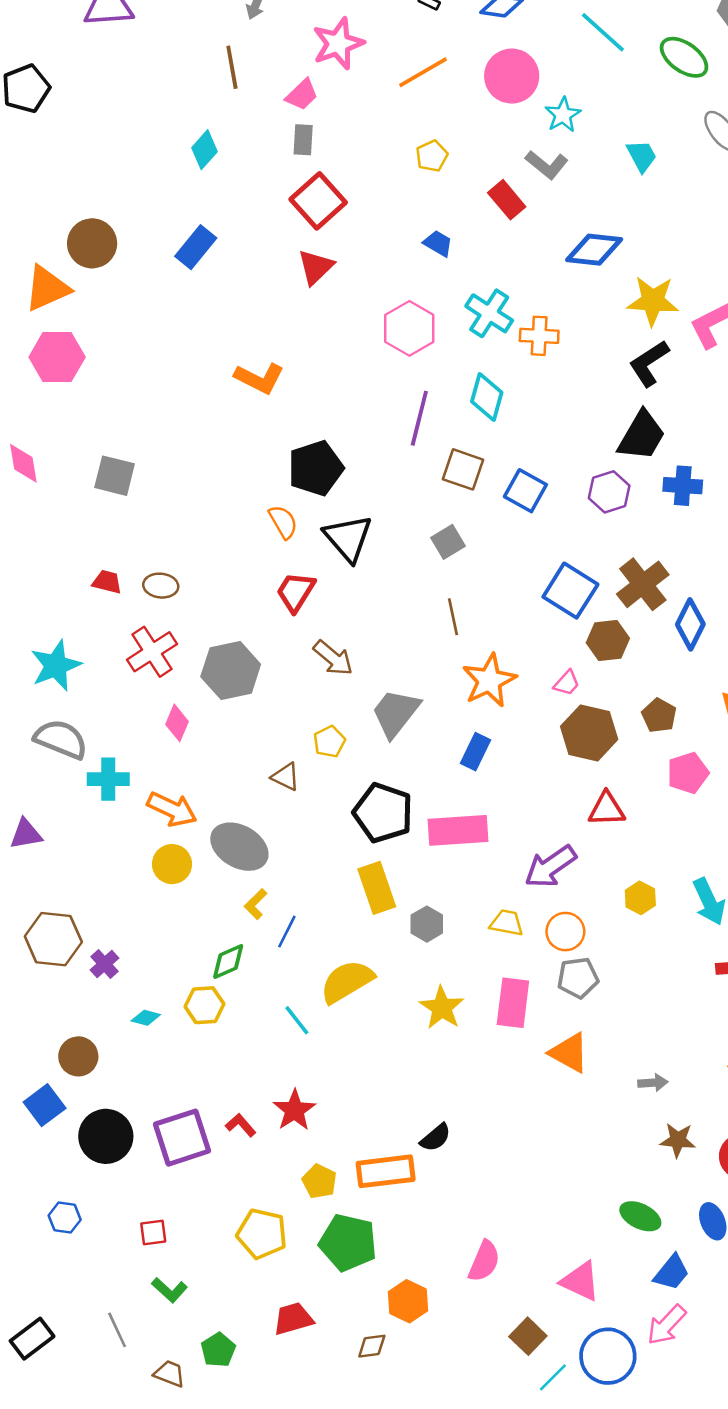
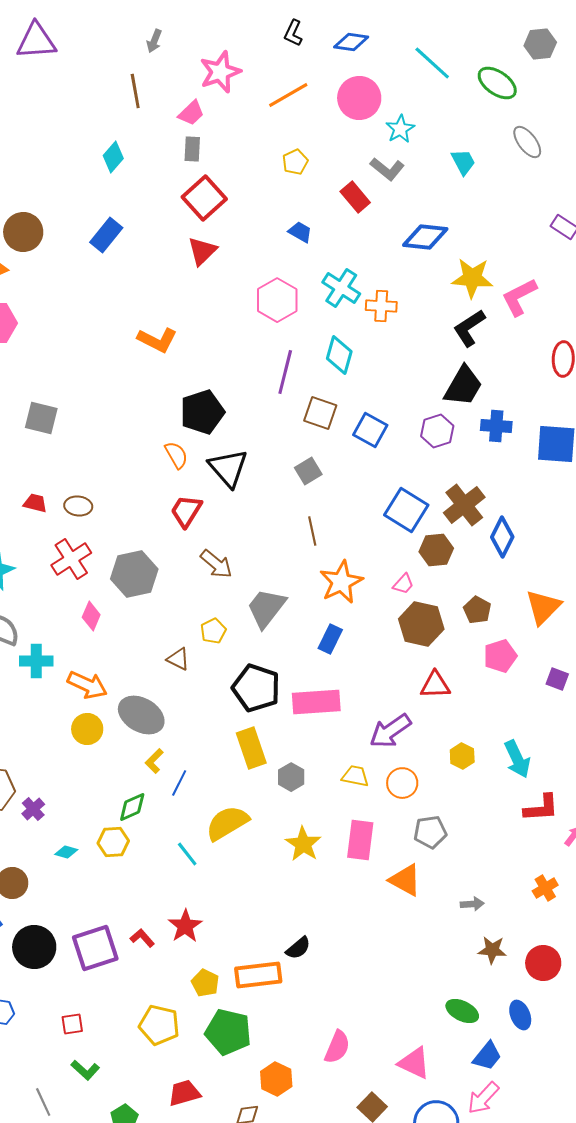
gray pentagon: (578, 978) -> (430, 832), moved

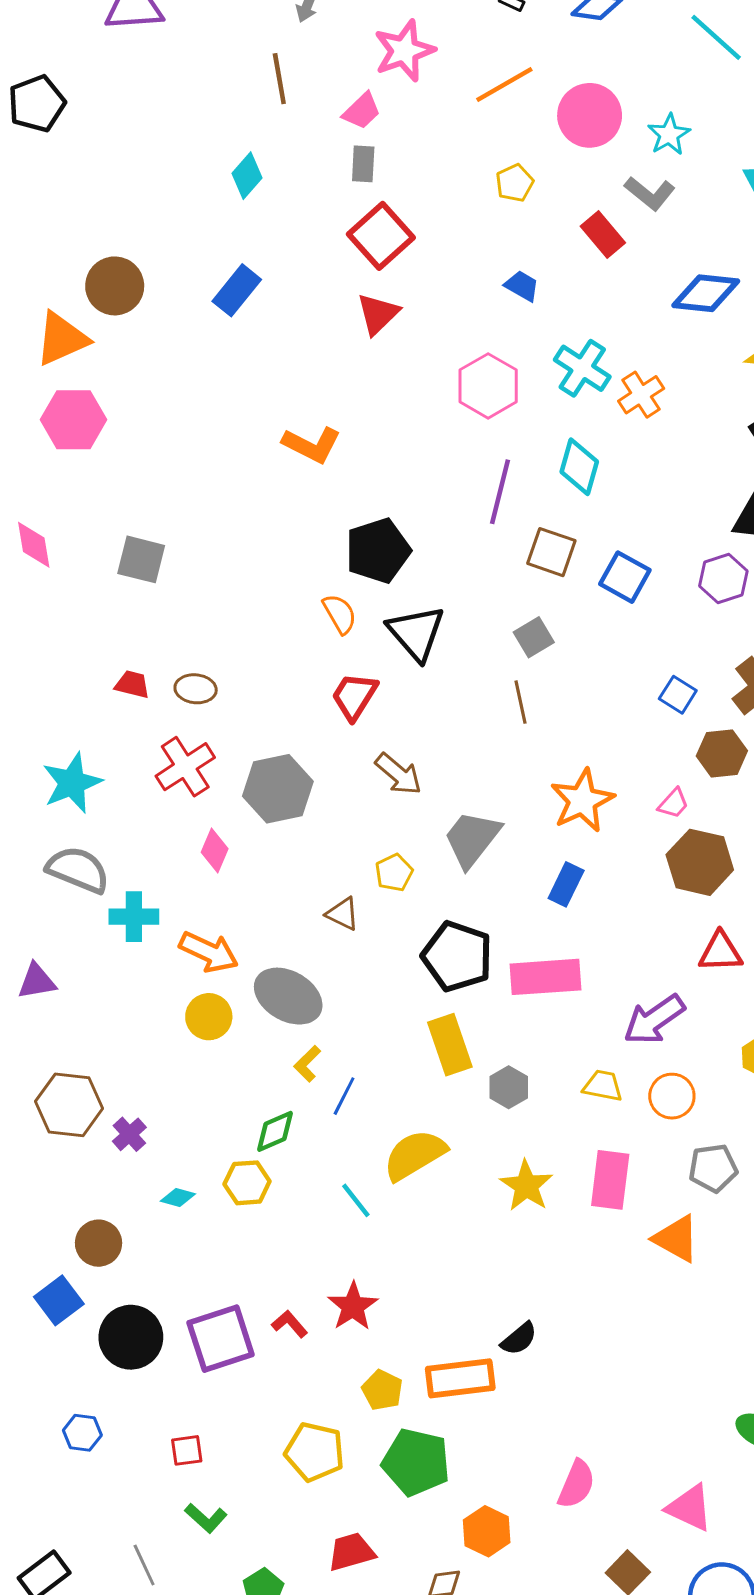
pink circle: (359, 98) -> (590, 115), moved
orange cross: (381, 306) -> (641, 395), turned -36
blue square: (406, 510) -> (678, 695), size x0.6
brown line: (312, 531) -> (520, 702), moved

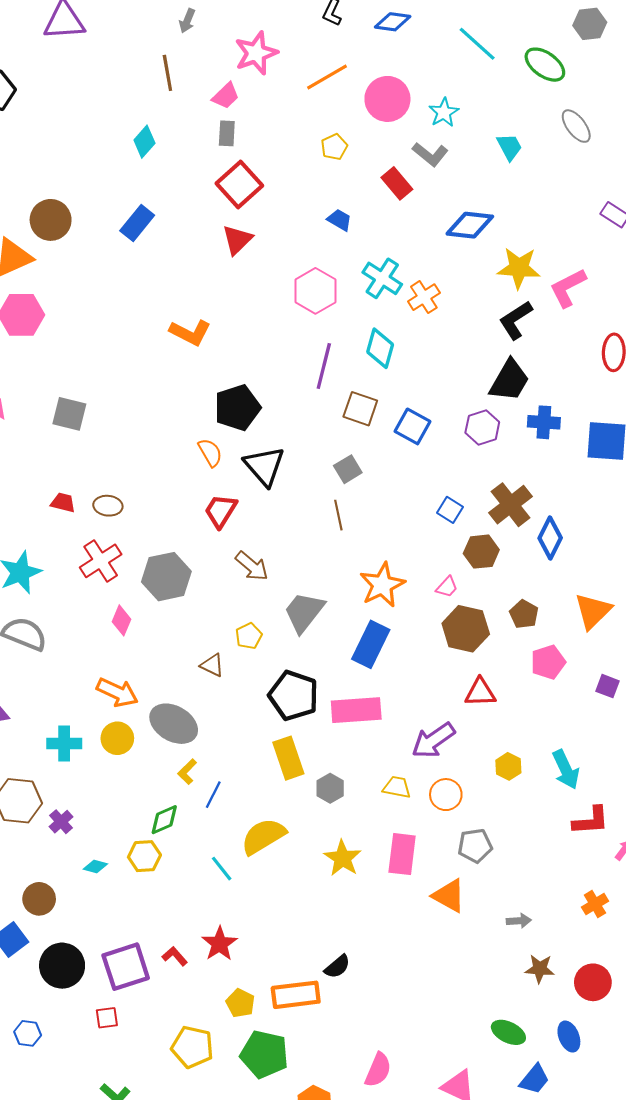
blue rectangle: (566, 884) -> (371, 644), size x1.5
cyan cross: (134, 917) -> (64, 743), moved
red square: (187, 1450) -> (107, 1018), moved

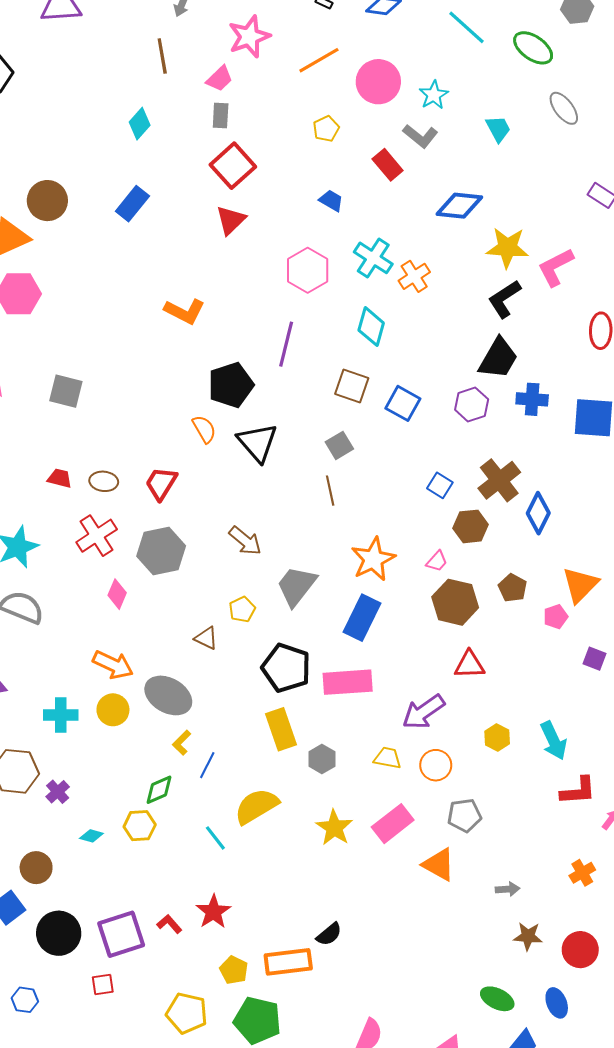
purple line: (324, 366) -> (286, 344), moved
red trapezoid: (221, 511) -> (161, 483), moved
pink pentagon: (548, 662) -> (556, 617), moved, size x0.7
pink rectangle: (402, 854) -> (393, 824), turned 45

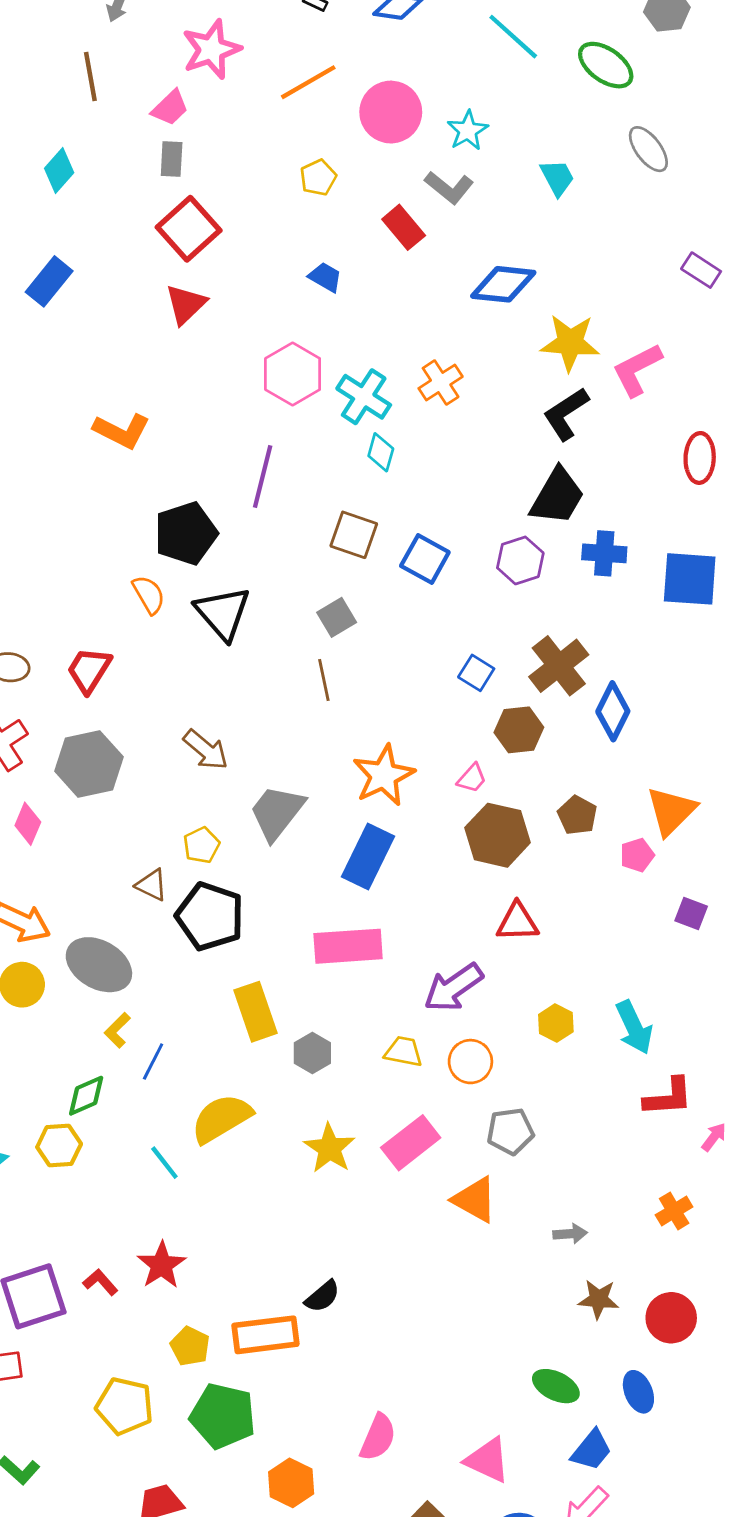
cyan cross: (373, 258) -> (364, 397), moved
cyan diamond: (371, 327) -> (381, 452), size x0.7
black pentagon: (286, 668) -> (210, 916), moved

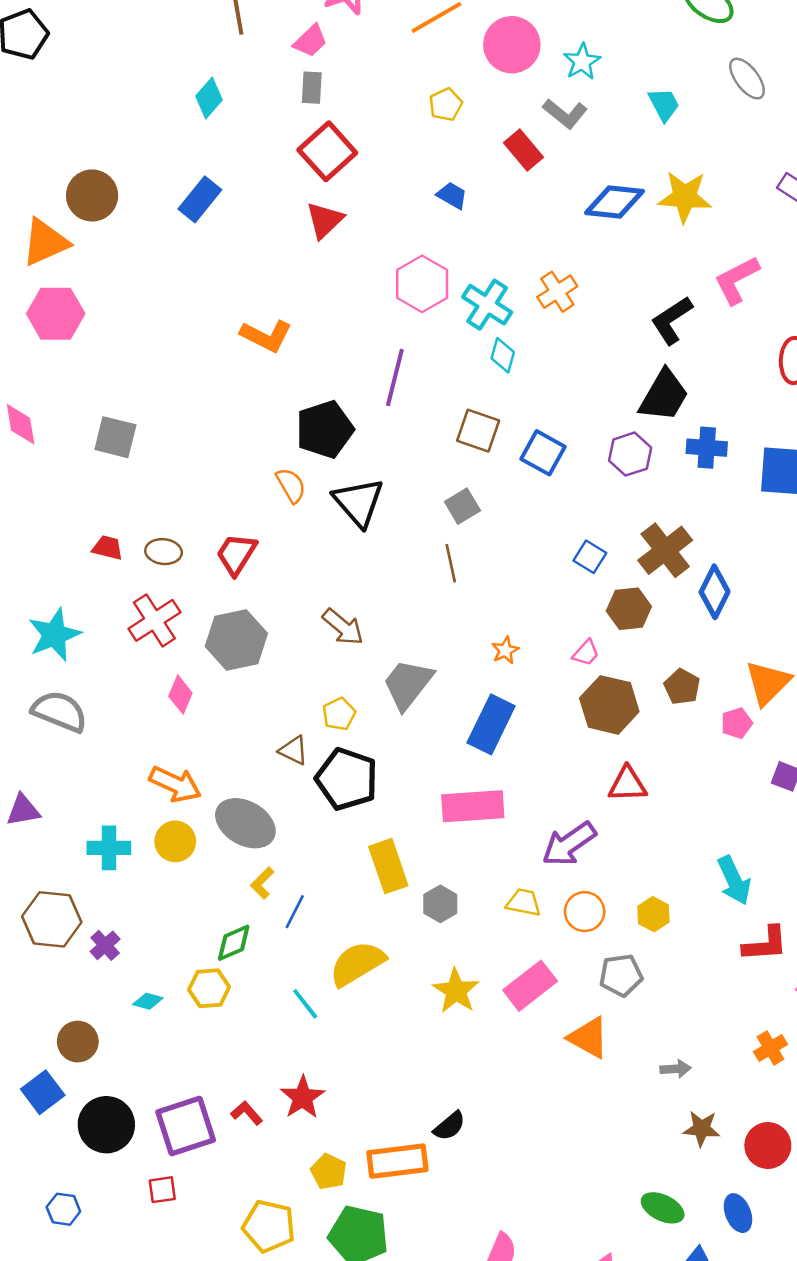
yellow star: (570, 343) -> (685, 197), moved
orange star: (384, 775) -> (505, 650), size x0.5
yellow hexagon: (556, 1023) -> (653, 914), moved

